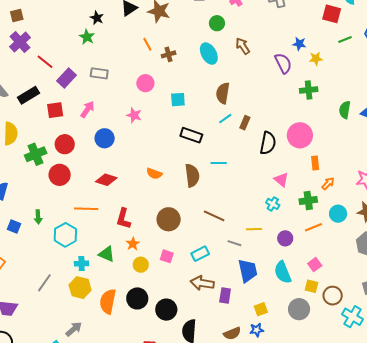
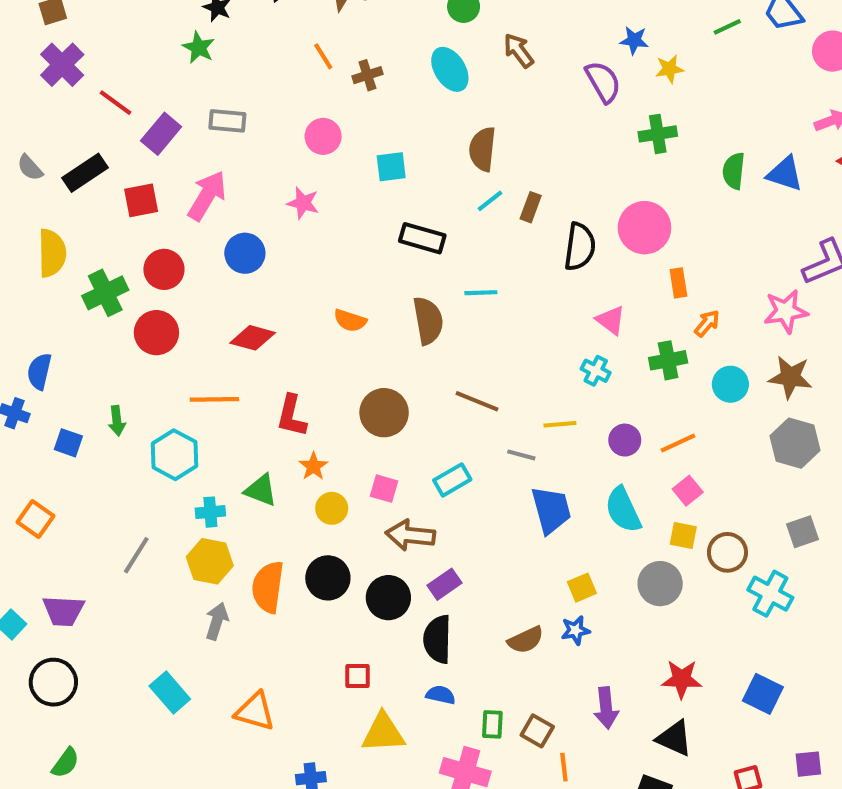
pink arrow: (87, 109) -> (207, 196), size x1.4
orange line: (314, 227) -> (678, 443), moved
brown arrow: (202, 283) -> (410, 535), moved
purple rectangle: (225, 295) -> (445, 584), moved, turned 49
gray arrow: (74, 329) -> (217, 621), moved, turned -30

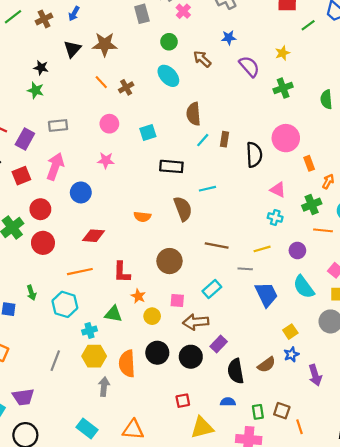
blue star: (634, 40) -> (229, 38), moved
orange line: (678, 443) -> (323, 230), moved, turned 42
black semicircle: (437, 639) -> (236, 371), moved
purple arrow: (606, 708) -> (315, 375), moved

